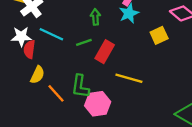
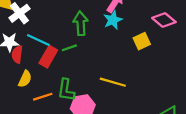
green arrow: (95, 17) -> (81, 23), size x1.5
red rectangle: (105, 52) -> (48, 57), moved
orange line: (56, 93) -> (43, 97), turned -66

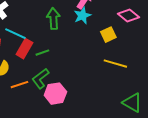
green line: (69, 48) -> (42, 53), moved
yellow line: (113, 82) -> (115, 64), moved
green L-shape: (66, 90) -> (40, 79), turned 45

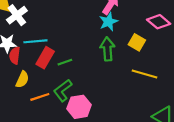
green arrow: (53, 19) -> (107, 49), moved
cyan line: (15, 34) -> (35, 41), turned -30
yellow square: (108, 35) -> (137, 42), turned -35

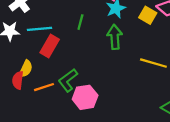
yellow square: (137, 42) -> (148, 15), moved
red semicircle: (15, 56) -> (18, 80), moved
green line: (65, 62) -> (80, 22), moved, turned -56

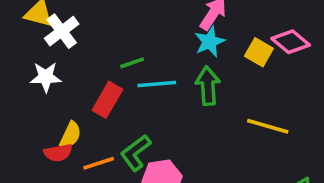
green line: (80, 22) -> (132, 63), moved, turned 56
cyan line: (39, 29) -> (157, 84), moved
red semicircle: (18, 80) -> (58, 153), turned -108

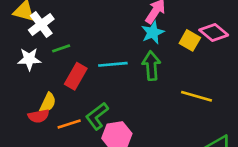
green line: (132, 63) -> (61, 48), moved

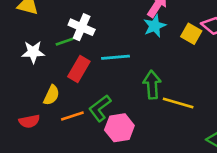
white cross: (41, 25) -> (82, 27), moved, turned -30
green arrow: (151, 66) -> (152, 85), moved
yellow line: (196, 96) -> (178, 103), moved
red semicircle: (39, 116) -> (29, 121), moved

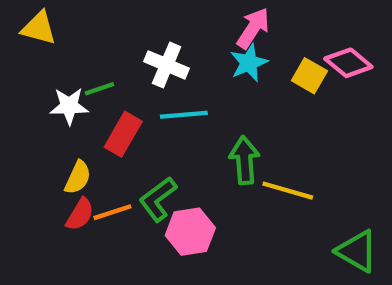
white cross: (82, 27) -> (167, 65), moved
white star: (33, 52) -> (69, 106), moved
red semicircle: (29, 121) -> (80, 214), moved, turned -48

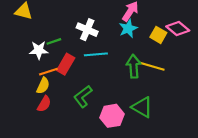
green arrow: (244, 160) -> (134, 66), moved
yellow line: (288, 191) -> (152, 66), moved
orange line: (112, 212) -> (48, 72), moved
pink hexagon: (190, 232) -> (112, 116), moved
green triangle: (357, 251) -> (142, 107), moved

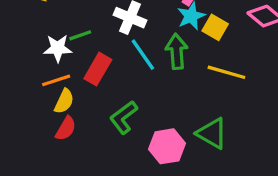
yellow square: (158, 35) -> (215, 27), moved
cyan line: (96, 54) -> (143, 55), turned 60
green arrow: (134, 66) -> (177, 51), moved
orange line: (48, 72) -> (56, 80), moved

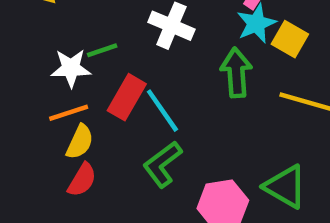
cyan line: (143, 55) -> (162, 111), moved

